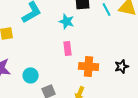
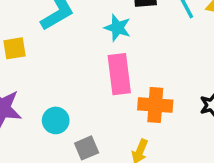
pink rectangle: (68, 48) -> (119, 74), size x1.6

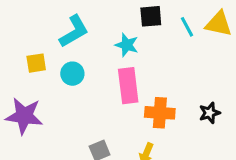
cyan circle: (56, 120) -> (72, 74), moved

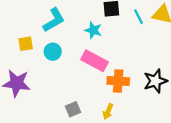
pink rectangle: (128, 86) -> (94, 61), turned -55
black star: (210, 113) -> (155, 81), size x1.5

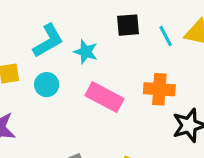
cyan star: (93, 30) -> (86, 52), moved
orange cross: (118, 81) -> (159, 89), moved

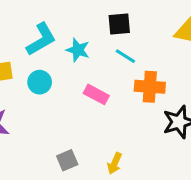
cyan line: (166, 36) -> (125, 56), moved, turned -30
pink rectangle: (104, 97) -> (96, 94), size x0.7

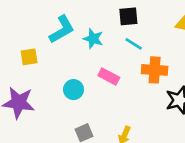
cyan circle: (40, 82) -> (74, 90), moved

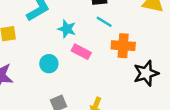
cyan star: (93, 39) -> (67, 29), moved

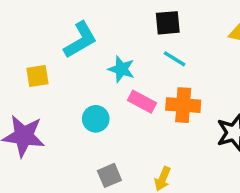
orange cross: (123, 46) -> (183, 105), moved

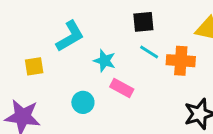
orange cross: (183, 105) -> (181, 61), moved

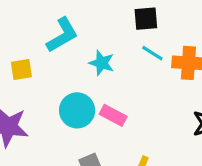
pink rectangle: (122, 88) -> (113, 115), moved
cyan circle: (83, 102) -> (77, 110), size x1.4

